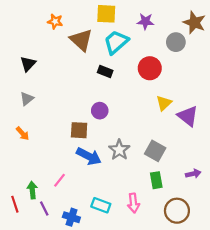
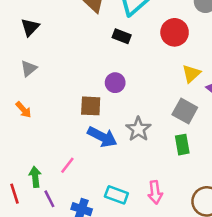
gray square: (155, 151) -> (185, 111), moved
green rectangle: (156, 180) -> (182, 145), moved

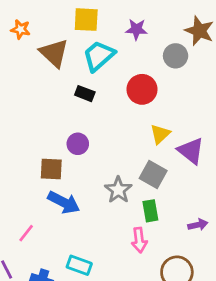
gray star: (138, 129) -> (118, 190), moved
pink arrow: (155, 192) -> (139, 240), moved

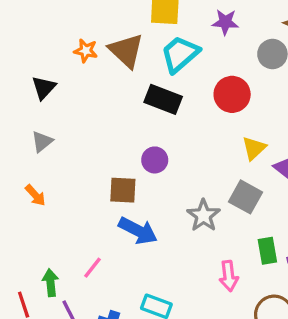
orange star: (21, 29) -> (86, 51), moved
black rectangle: (85, 94) -> (163, 99), size x1.5
green rectangle: (150, 211) -> (267, 251), moved

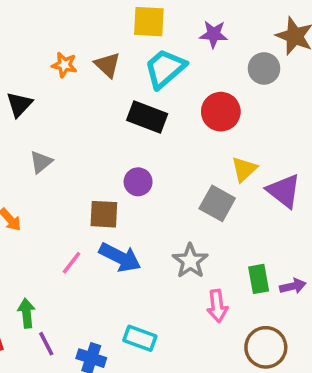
brown triangle: (126, 51) -> (107, 65), size x0.7
gray triangle: (42, 141) -> (41, 162), moved
gray square: (246, 197) -> (217, 203), moved
gray star: (203, 215) -> (190, 261), moved
pink line: (92, 268) -> (71, 263), moved

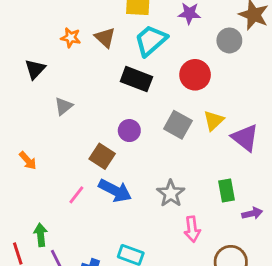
gray triangle: (41, 162) -> (64, 106), moved
gray square: (217, 203) -> (178, 125), moved
brown square: (104, 214) -> (102, 156), turned 30
green rectangle: (259, 279) -> (226, 191), moved

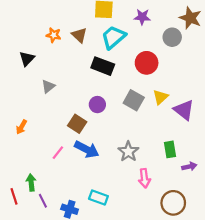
orange arrow: (28, 161) -> (21, 127), turned 72

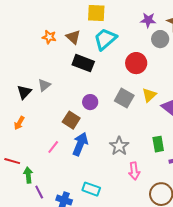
purple star: (142, 17) -> (148, 20), moved
black triangle: (27, 59) -> (24, 92), moved
black rectangle: (103, 66) -> (83, 63), moved
blue arrow: (87, 149) -> (80, 144), turned -95
red line: (14, 196) -> (12, 161), moved, turned -56

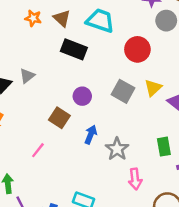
cyan trapezoid: (105, 39) -> (100, 21), turned 60
blue arrow: (80, 144) -> (91, 135), moved, size x0.7

